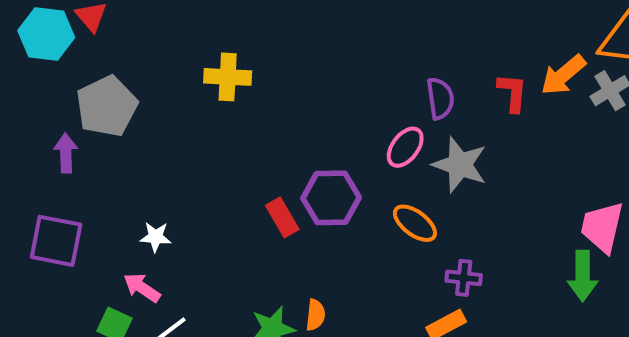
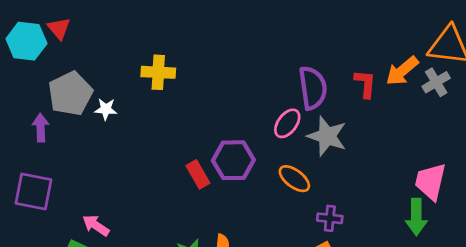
purple semicircle: (440, 98) -> (313, 88), size x1.4
white star: (156, 237) -> (106, 109), moved

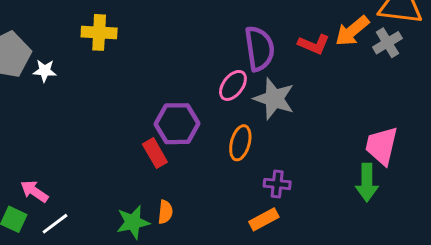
red L-shape: (365, 84) -> (314, 44), turned 108
red rectangle: (198, 174) -> (155, 153), moved
orange ellipse: (294, 179) -> (240, 143), turned 68

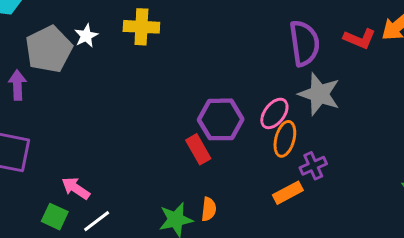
white star: (45, 71) -> (86, 36), moved, turned -30
pink ellipse: (233, 85) -> (274, 113), moved
purple cross: (277, 184) -> (313, 166), moved, turned -30
orange rectangle: (264, 219) -> (288, 193), moved

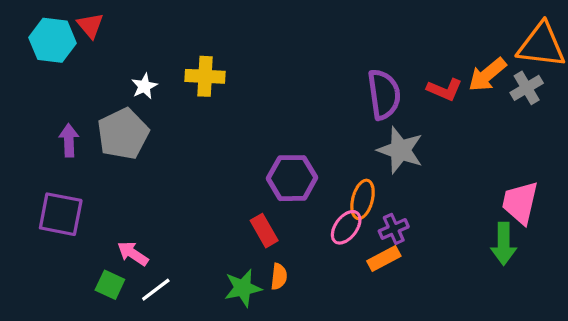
gray pentagon: (49, 49) -> (123, 134), moved
pink ellipse: (274, 113) -> (346, 227), moved
red rectangle: (198, 149) -> (264, 231), moved
orange rectangle: (288, 193) -> (384, 258), moved

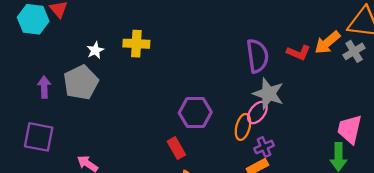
pink ellipse: (346, 227) -> (257, 113), moved

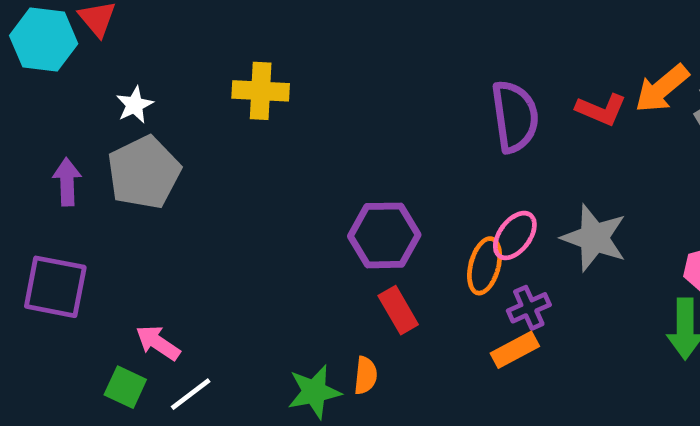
white star: (95, 50) -> (135, 105), moved
gray star: (269, 94) -> (594, 238), moved
red rectangle: (176, 148) -> (398, 310), moved

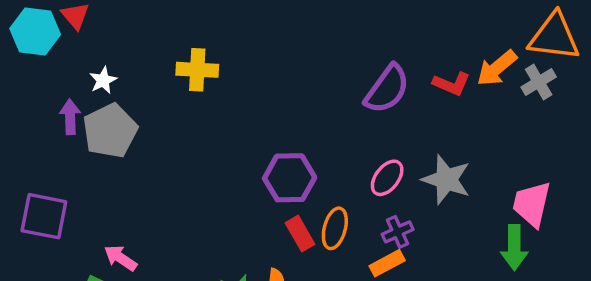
purple semicircle: (515, 117) -> (387, 89), turned 44
purple arrow: (67, 182) -> (70, 117), moved
orange ellipse: (485, 266) -> (335, 228), moved

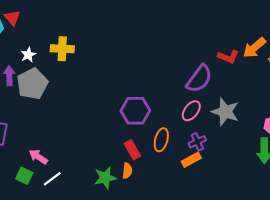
yellow cross: (197, 70) -> (62, 49), moved
purple semicircle: (387, 89) -> (199, 79), moved
red rectangle: (300, 234) -> (132, 150), moved

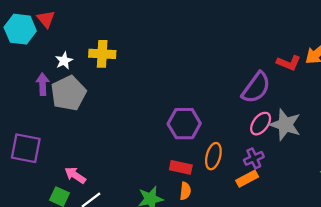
pink ellipse: (191, 111) -> (261, 124), moved
red rectangle: (132, 150) -> (181, 167), turned -48
orange semicircle: (127, 171) -> (185, 191), moved

